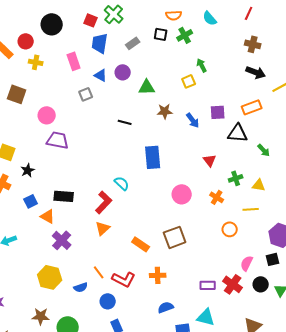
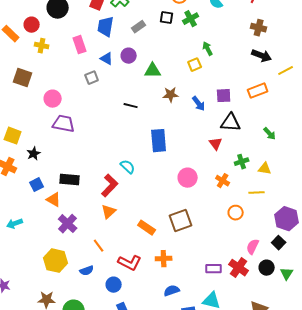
black triangle: (238, 133) -> (231, 123), moved
black square: (273, 259) -> (279, 243), turned -32
orange line: (99, 272) -> (99, 246), moved

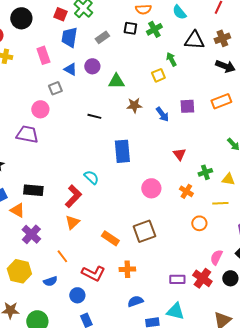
brown cross: (259, 28) -> (222, 38), turned -35
pink circle: (53, 99) -> (40, 109), moved
black triangle: (231, 123) -> (194, 40), moved

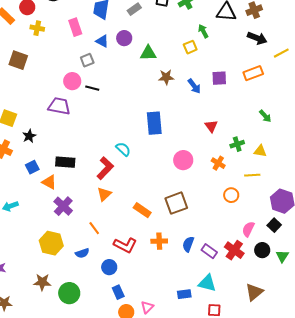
black line: (94, 116) -> (92, 88), moved
purple rectangle: (177, 279) -> (209, 251), turned 35
blue semicircle: (135, 301) -> (188, 244), moved, turned -49

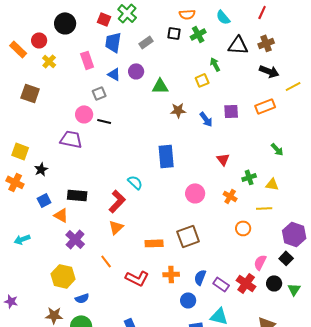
yellow cross: (37, 28) -> (49, 61), turned 32
orange rectangle: (142, 210) -> (154, 243), turned -36
blue semicircle: (82, 253) -> (82, 298), moved
blue circle: (109, 267) -> (188, 300), moved

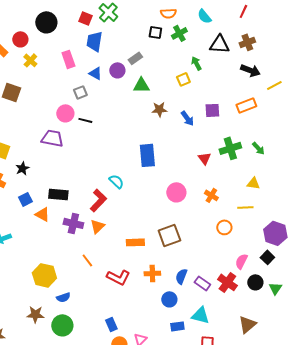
gray rectangle: (146, 42) -> (135, 58), moved
green cross: (249, 177) -> (230, 148), moved, size x1.5
purple cross: (75, 239) -> (73, 223), moved, turned -30

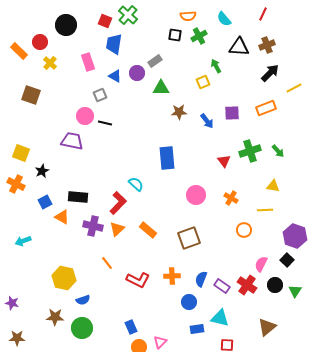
black arrow: (250, 70) -> (270, 73), turned -66
orange rectangle: (135, 242) -> (148, 230), moved, turned 42

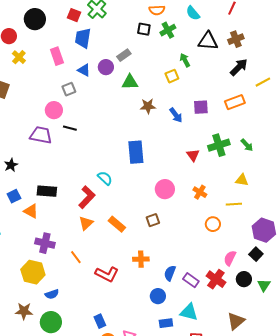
black line: (105, 123) -> (70, 128), moved
purple cross: (93, 226) -> (45, 243), moved
brown square: (189, 238) -> (153, 220), moved, size x0.6
orange cross: (172, 276) -> (141, 259), moved

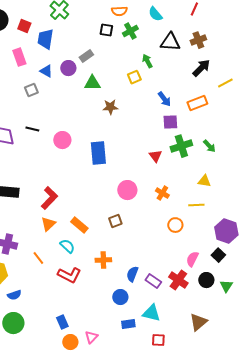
red square: (74, 15) -> (24, 26), moved
purple square: (201, 107) -> (170, 122), moved
pink circle: (54, 110) -> (62, 140), moved
blue arrow: (176, 115) -> (164, 99), moved
cyan semicircle: (105, 178) -> (67, 246), moved

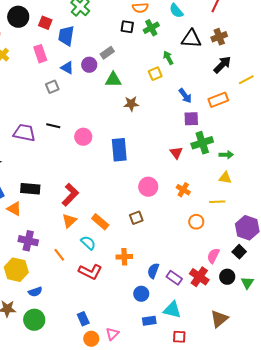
green arrow: (209, 146) -> (226, 155), moved, turned -48

